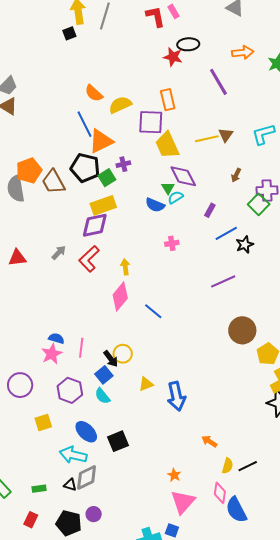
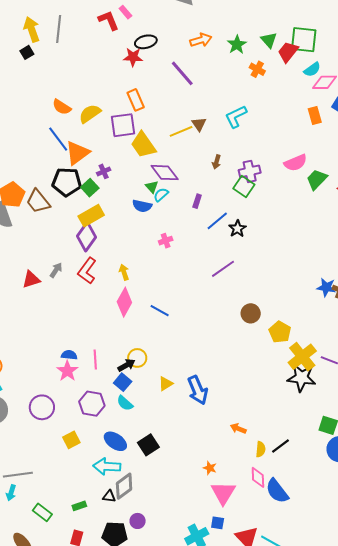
purple diamond: (95, 225) -> (87, 237), turned -32
red triangle: (17, 258) -> (31, 279), moved
brown circle: (242, 330) -> (251, 313), size x0.7
black arrow: (111, 359) -> (126, 365), turned -72

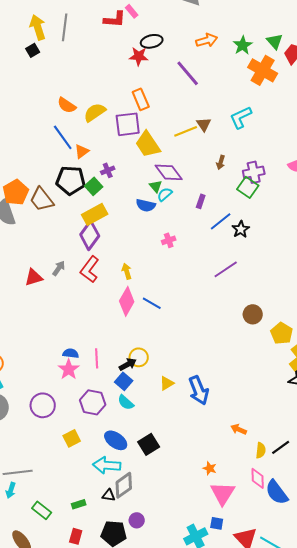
red L-shape: (109, 20) -> (115, 19), turned 115
orange cross: (257, 69) -> (263, 70), size x1.8
orange triangle: (77, 153) -> (82, 151), size x0.6
blue line: (160, 311) -> (152, 303), moved

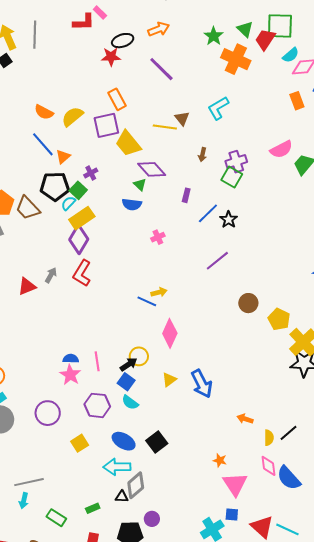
orange arrow: (207, 40) -> (159, 29), moved
yellow line: (186, 131) -> (165, 127), turned 35
cyan semicircle: (165, 194) -> (68, 203), moved
yellow arrow: (127, 271) -> (159, 292), moved, turned 98
pink diamond: (127, 301) -> (170, 333), moved

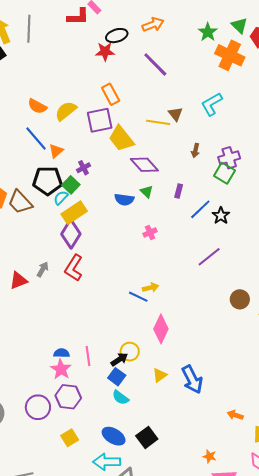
green triangle: (140, 185) -> (147, 192), moved
purple hexagon: (97, 405) -> (68, 397), moved

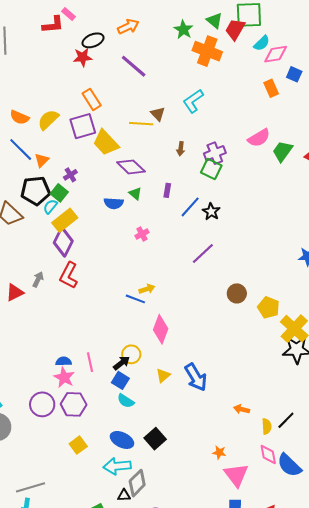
purple circle: (38, 407) -> (42, 404), moved

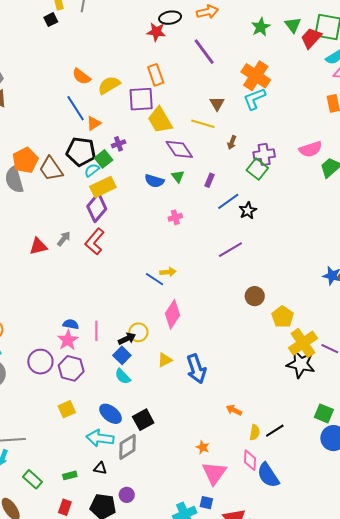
orange cross: (207, 51) -> (256, 76), moved
yellow line: (141, 124) -> (203, 124), moved
gray diamond: (137, 483) -> (128, 447), moved

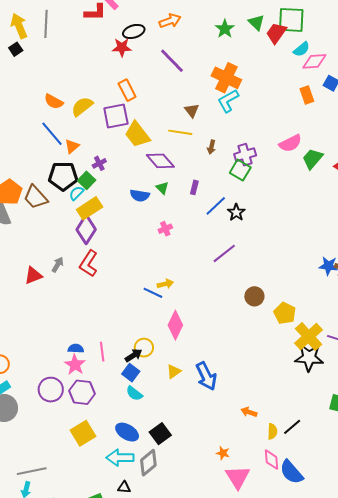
yellow square: (67, 409) -> (83, 433), size x1.4

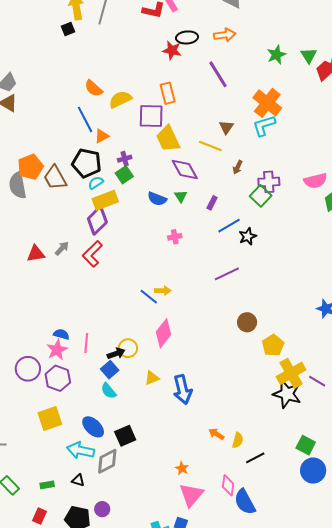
green square: (87, 180) -> (124, 175), moved
yellow semicircle: (272, 431) -> (238, 440), moved

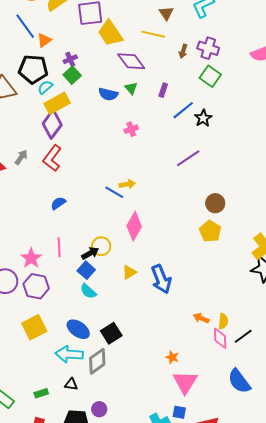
purple cross: (269, 182) -> (208, 48), moved, turned 30
blue semicircle: (61, 334) -> (58, 203), moved, turned -42
yellow pentagon: (273, 345) -> (210, 231), moved
pink diamond: (228, 485) -> (220, 338), moved

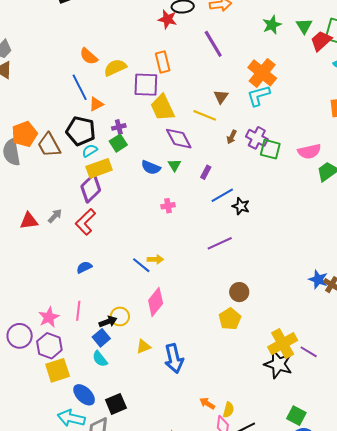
green square: (210, 76) -> (270, 149), moved, turned -30
black star: (203, 118) -> (241, 206), turned -30
yellow square: (34, 327) -> (58, 370), moved

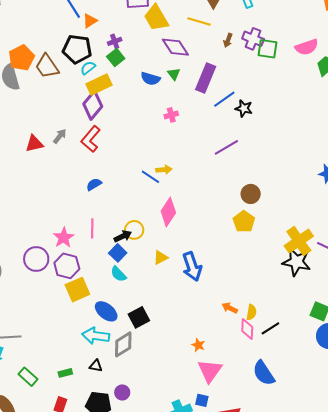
purple rectangle: (206, 172) -> (206, 78), size x2.0

